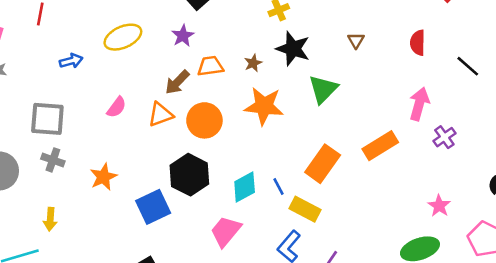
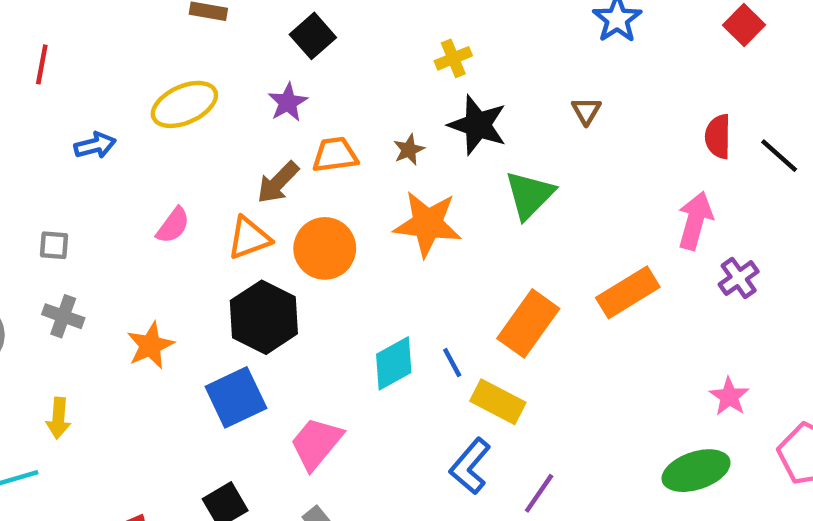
red semicircle: (418, 43) -> (718, 137), moved
gray square: (47, 119) -> (54, 245), size x0.5
black hexagon: (189, 175) -> (264, 317), moved
pink trapezoid: (226, 231) -> (316, 443), moved

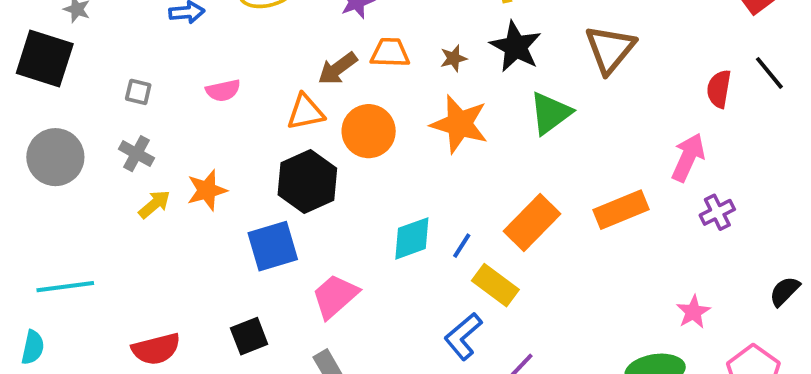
brown triangle: (586, 111) -> (610, 49), size x2.0
black line: (779, 156) -> (769, 73), moved
pink semicircle: (173, 225) -> (223, 90), moved, turned 32
blue line: (452, 363) -> (462, 246), turned 52
yellow arrow: (58, 418) -> (154, 204), moved, turned -144

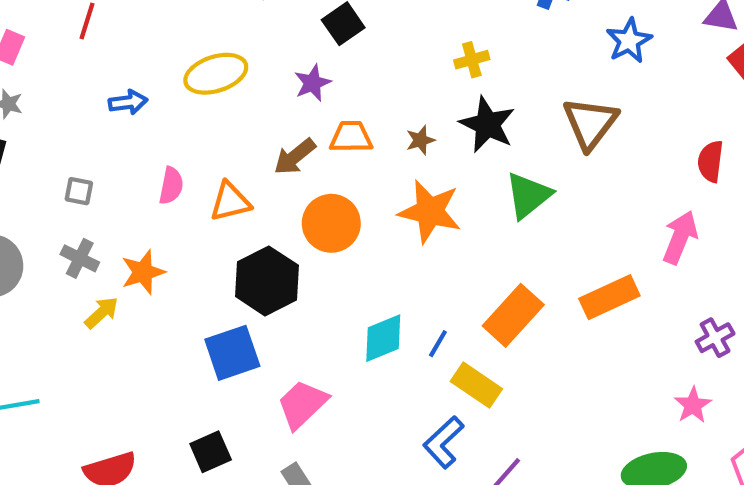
pink semicircle: (223, 90) -> (171, 186), turned -64
orange triangle: (305, 112) -> (230, 202), moved
orange star: (207, 190) -> (143, 272), moved
purple cross: (717, 212) -> (715, 338), moved

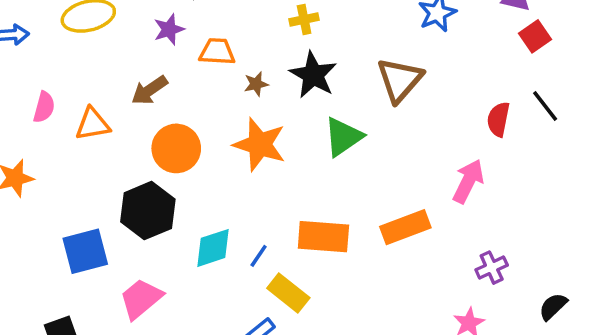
orange trapezoid: (351, 137) -> (217, 52), moved
black hexagon: (267, 281) -> (148, 211), moved
orange rectangle: (513, 315) -> (323, 237), turned 48

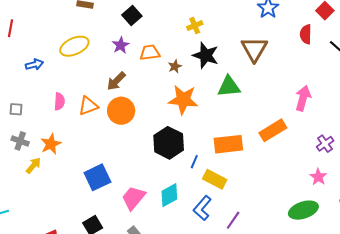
red semicircle: (498, 119) -> (306, 34), moved
green triangle: (343, 137) -> (229, 87), turned 40
orange circle: (176, 148) -> (121, 111), moved
black hexagon: (148, 211) -> (169, 143), moved
cyan diamond: (213, 248) -> (169, 195), moved

